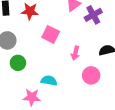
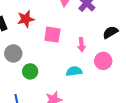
cyan semicircle: (49, 81) -> (74, 71), moved

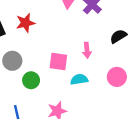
pink square: (52, 35) -> (58, 61), moved
pink circle: (103, 61) -> (117, 77), moved

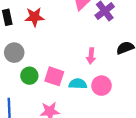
pink square: (58, 61) -> (54, 76), moved
pink circle: (117, 77) -> (101, 86), moved

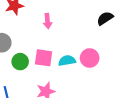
pink arrow: (91, 56) -> (47, 21), moved

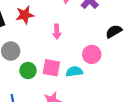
pink circle: (90, 58) -> (92, 54), moved

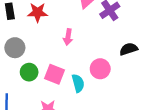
cyan semicircle: (74, 72) -> (78, 83), turned 70

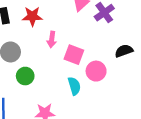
pink arrow: (68, 37) -> (52, 39), moved
pink square: (54, 74) -> (74, 55), moved

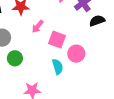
pink arrow: (52, 39) -> (38, 26), turned 32
black semicircle: (124, 51) -> (97, 21), moved

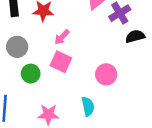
pink square: (57, 40) -> (61, 62), moved
cyan semicircle: (58, 67) -> (88, 106), moved

